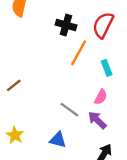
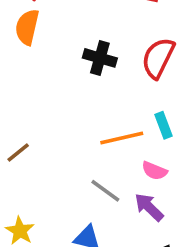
orange line: (79, 53) -> (122, 138), moved, turned 48
pink semicircle: (101, 97) -> (154, 171), turned 84

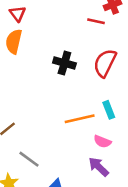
gray line: (105, 191) -> (29, 159), moved

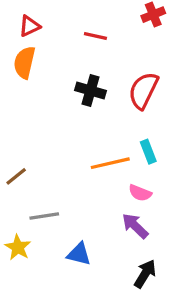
red triangle: (18, 14) -> (29, 26), turned 42
red line: (96, 21) -> (95, 36), moved
gray line: (29, 159) -> (44, 216), turned -45

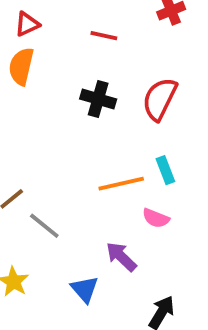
gray line: (44, 216) -> (44, 226), moved, turned 48
purple arrow: (135, 226) -> (121, 257), moved
blue triangle: (79, 254) -> (85, 289), turned 35

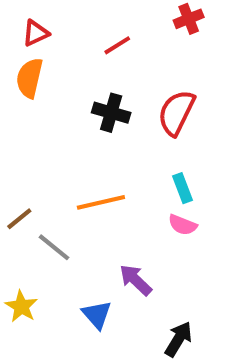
red line: (104, 36) -> (117, 45), turned -44
orange line: (121, 184) -> (101, 202), moved
pink semicircle: (156, 218) -> (183, 225), moved

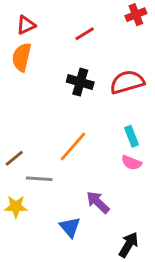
red semicircle: (176, 113) -> (127, 82), turned 48
orange line: (101, 202) -> (73, 147), turned -36
gray line: (54, 247) -> (39, 179), turned -35
yellow star: (21, 306) -> (16, 207), moved, turned -30

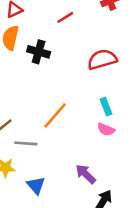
black cross: (80, 82) -> (39, 52), moved
purple arrow: (98, 202) -> (86, 174), moved
blue triangle: (70, 227) -> (36, 185), moved

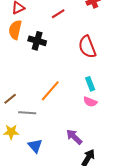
red semicircle: (102, 59) -> (87, 47), turned -95

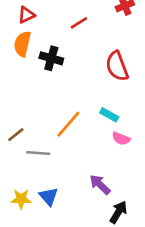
cyan rectangle: (90, 84) -> (109, 115), moved, turned -40
yellow star: (11, 132) -> (21, 199), moved

